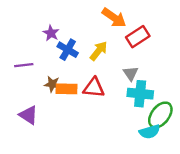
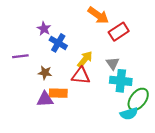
yellow arrow: (99, 51) -> (85, 59), moved
orange rectangle: (66, 89) -> (58, 93), moved
purple triangle: (28, 115) -> (45, 99), moved, turned -36

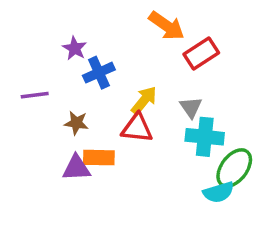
blue cross: (58, 43) -> (99, 73), turned 36

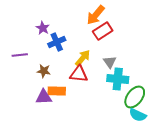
orange arrow: (167, 26) -> (96, 15), turned 95
red rectangle: (201, 54) -> (103, 31), moved
cyan semicircle: (219, 192) -> (138, 115), moved, turned 42

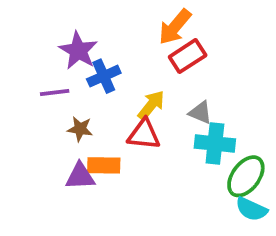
purple star: (43, 28) -> (78, 51), size x1.5
purple line: (20, 55) -> (55, 92), moved
gray triangle: (110, 62) -> (200, 113), turned -32

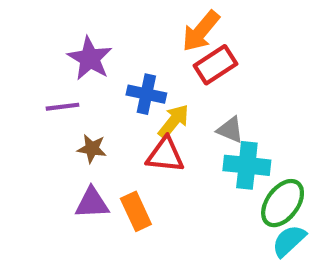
blue cross: (104, 76) -> (146, 94), moved, turned 36
orange rectangle: (104, 165) -> (136, 211), moved, turned 64
cyan semicircle: (251, 209) -> (289, 241), turned 112

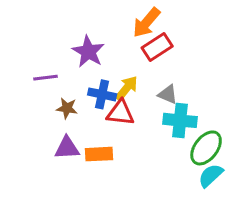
purple star: (90, 58) -> (88, 52), moved
blue cross: (146, 94) -> (102, 94), moved
orange rectangle: (136, 211) -> (99, 154), turned -68

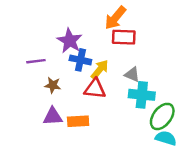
red rectangle: (157, 47) -> (124, 37), turned 35
blue cross: (102, 94) -> (80, 60), moved
cyan semicircle: (211, 175) -> (166, 138), turned 60

